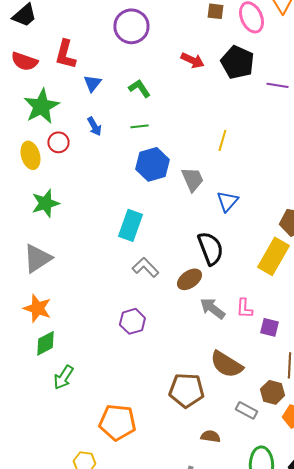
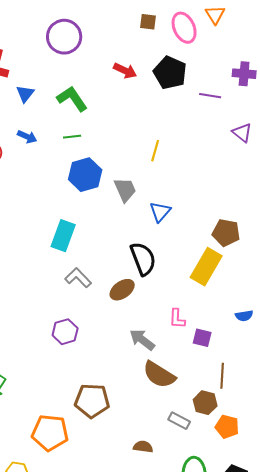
green L-shape: (139, 88) -> (72, 99), size x1.4
blue arrow: (94, 126) -> (27, 137), turned -36
gray arrow: (212, 308) -> (142, 340), moved
brown pentagon: (186, 390) -> (92, 401), moved

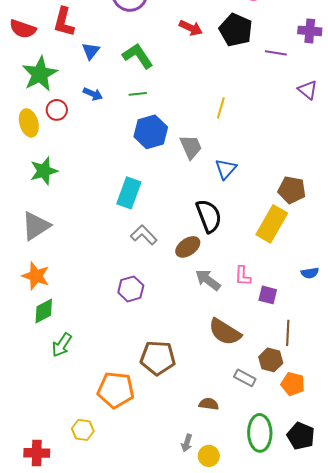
gray arrow: (142, 340) -> (208, 280), moved

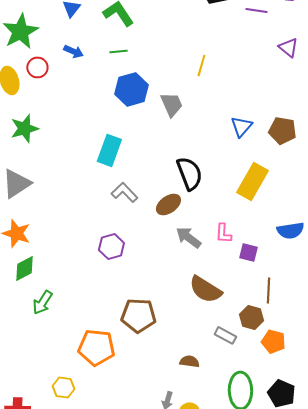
blue triangle: (226, 169) -> (241, 126), moved
brown pentagon: (292, 190) -> (282, 130), moved
blue semicircle: (310, 273) -> (290, 230), size x1.5

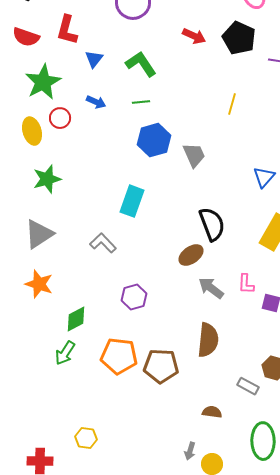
yellow line: (201, 65) -> (232, 104), moved
gray L-shape: (124, 192) -> (103, 243), moved
green diamond: (24, 268) -> (76, 319), moved
brown semicircle: (205, 289) -> (208, 340), moved, turned -116
orange pentagon: (96, 347) -> (119, 356), moved

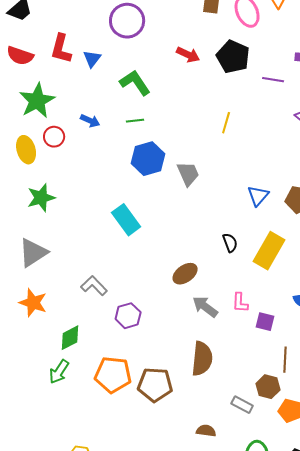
blue triangle: (94, 59) -> (92, 59), moved
cyan rectangle: (132, 201) -> (126, 220), turned -56
black semicircle: (212, 224) -> (230, 243), moved, size x0.6
gray L-shape: (103, 243) -> (94, 286), moved

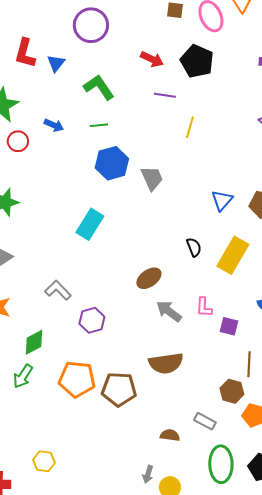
purple line: (273, 80) -> (165, 95), moved
cyan rectangle: (126, 220) -> (90, 224), turned 68
brown semicircle: (202, 359) -> (166, 363), turned 76
gray rectangle: (242, 405) -> (205, 421), moved

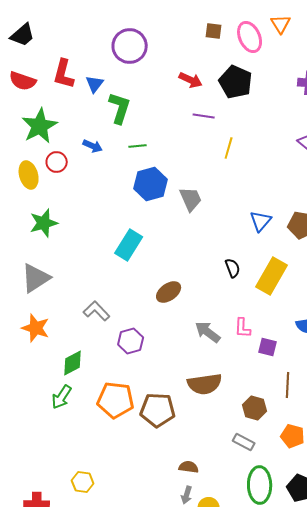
green L-shape: (99, 87) -> (120, 108), moved, turned 52
brown ellipse: (149, 278) -> (169, 292), moved
brown hexagon: (232, 391) -> (255, 408), moved
brown semicircle: (170, 435) -> (189, 467), moved

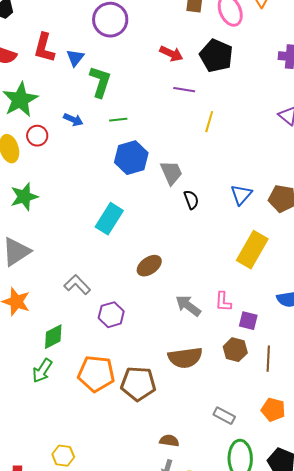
black semicircle: (233, 268) -> (191, 200), moved
brown hexagon: (255, 408) -> (235, 350), moved

